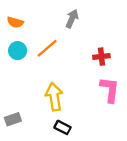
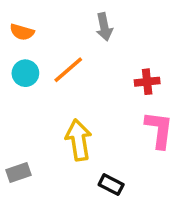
gray arrow: (72, 19) -> (104, 27), turned 144
black rectangle: (62, 127) -> (111, 185), moved

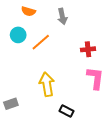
orange semicircle: (22, 32) -> (28, 11), moved
cyan circle: (25, 73) -> (18, 35), moved

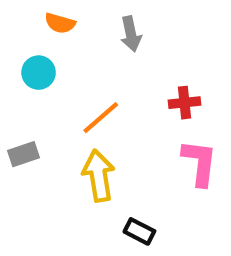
orange line: (41, 42) -> (101, 118), moved
gray rectangle: (11, 104) -> (23, 154), moved

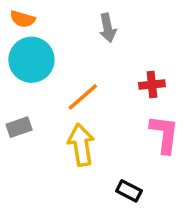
orange semicircle: (60, 23) -> (23, 19), moved
cyan circle: (39, 73) -> (31, 60), size x1.6
black rectangle: (139, 231) -> (129, 191), moved

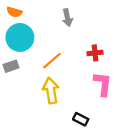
gray rectangle: (19, 127) -> (11, 66), moved

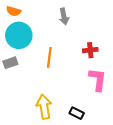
orange line: (52, 61) -> (49, 57), turned -42
yellow arrow: (51, 90) -> (44, 107), moved

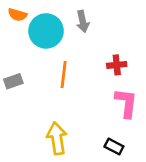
cyan circle: (19, 35) -> (46, 31), moved
black rectangle: (77, 113) -> (114, 146), moved

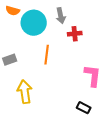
red cross: (117, 65) -> (75, 34), moved
yellow arrow: (57, 138) -> (25, 92), moved

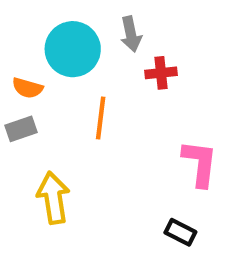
orange semicircle: (13, 11) -> (27, 88), moved

